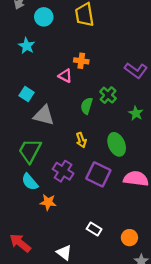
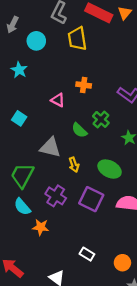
orange cross: (81, 61) -> (84, 85), moved
green semicircle: (87, 106) -> (79, 130), turned -63
gray triangle: (44, 115) -> (50, 147), moved
green ellipse: (117, 144) -> (110, 169), turned -40

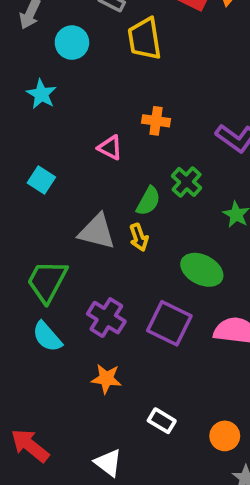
green semicircle: (79, 130) -> (148, 201), turned -105
yellow arrow: (74, 165) -> (139, 237), moved
orange star: (41, 227) -> (106, 379), moved

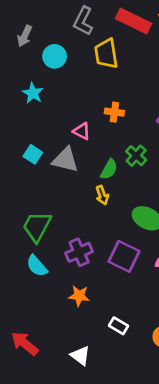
gray triangle: (97, 232) -> (65, 160), moved
purple cross: (106, 318) -> (79, 252), turned 35

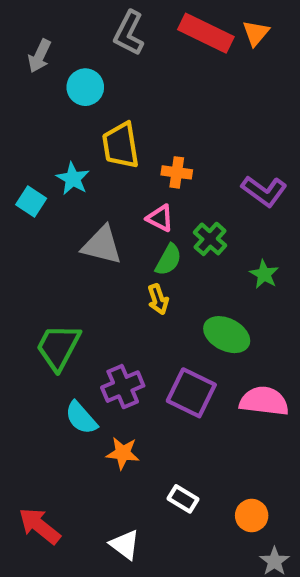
yellow trapezoid: (106, 54) -> (121, 145), moved
cyan star: (33, 93) -> (73, 179), moved
pink triangle: (82, 131) -> (160, 218), moved
cyan square: (33, 154) -> (31, 202), moved
cyan semicircle: (37, 266) -> (81, 418), moved

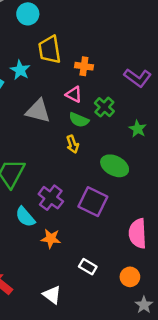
green semicircle: (168, 260) -> (79, 120), turned 84
purple cross: (123, 387) -> (51, 198), turned -30
pink semicircle: (264, 401) -> (138, 233), moved, turned -100

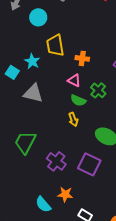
gray triangle: (38, 111) -> (33, 93), moved
cyan semicircle: (25, 217) -> (43, 204), moved
orange star: (51, 239) -> (65, 194), moved

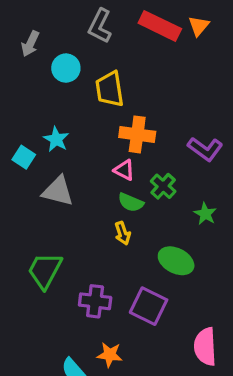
yellow trapezoid: (55, 45) -> (110, 89), moved
orange cross: (82, 58) -> (137, 134), size x1.5
purple cross: (56, 161) -> (95, 301), turned -30

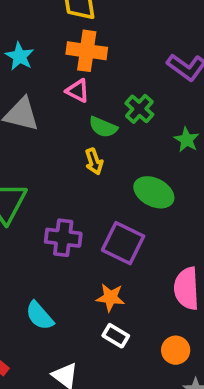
orange cross: (137, 134) -> (87, 51), moved
pink triangle: (124, 170) -> (78, 91), moved
orange star: (110, 355) -> (110, 298), moved

